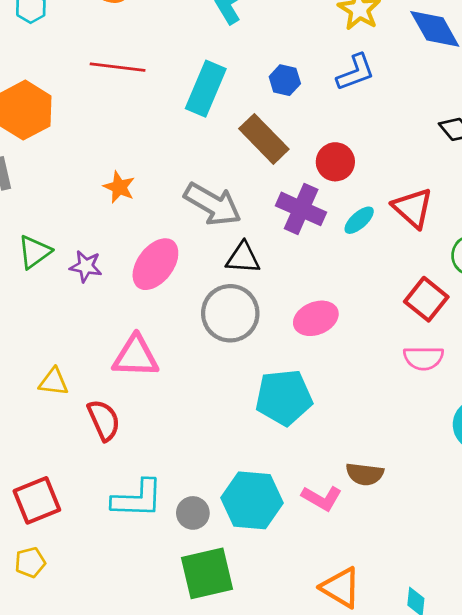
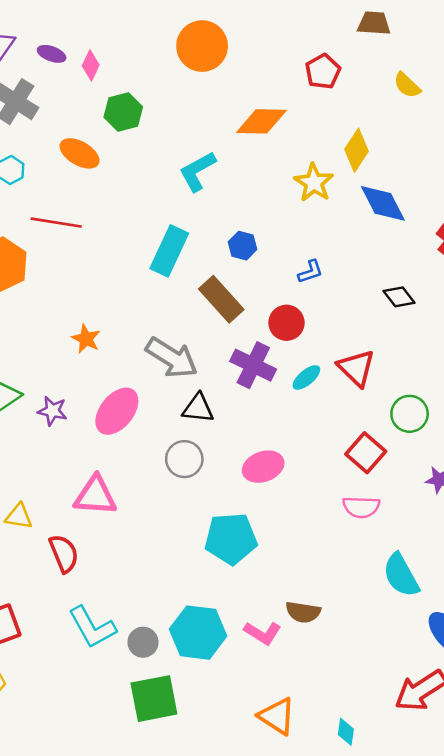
red line: (118, 67) -> (56, 223), moved
blue L-shape: (356, 72) -> (310, 272), moved, size x0.7
gray circle: (230, 313) -> (184, 459), size x0.7
cyan L-shape: (137, 499) -> (92, 627), turned 57

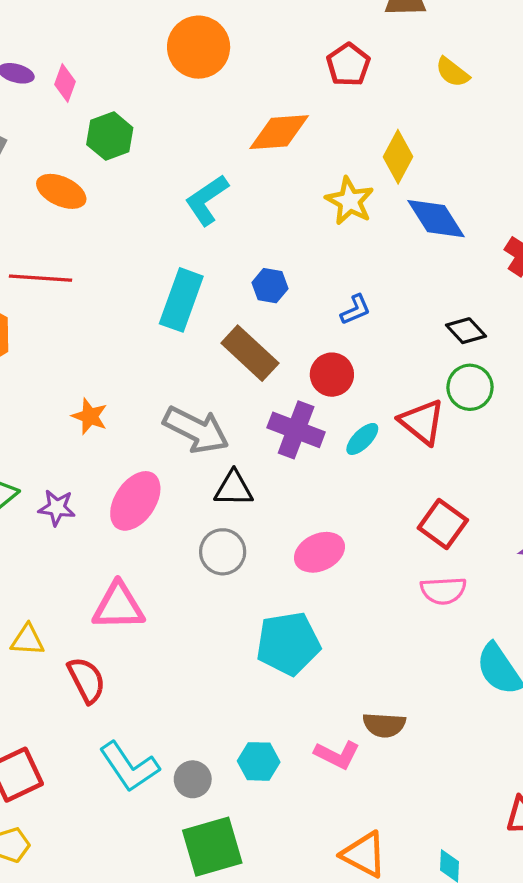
green circle: (410, 414) -> (470, 387), moved
cyan hexagon: (198, 633) -> (259, 761), size x0.6

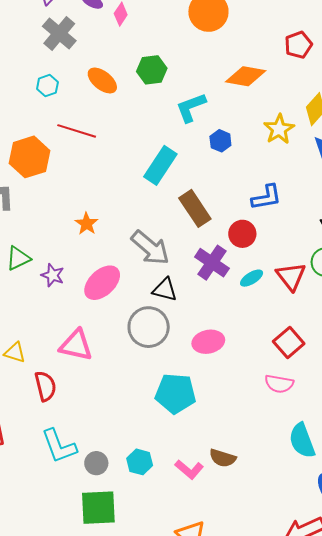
green hexagon: (110, 136) -> (152, 70), moved
blue hexagon: (270, 286) -> (220, 141), moved
blue L-shape: (355, 310) -> (266, 197), size x1.5
gray circle: (223, 552) -> (149, 327), size x1.4

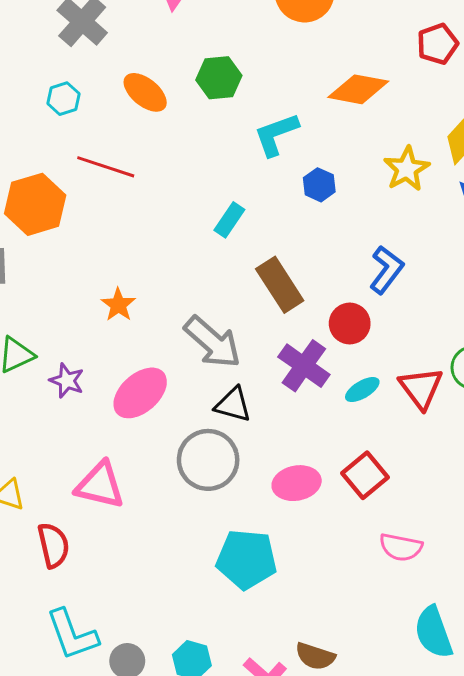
cyan rectangle: (160, 165) -> (229, 220), size x0.6
blue L-shape: (266, 197) -> (386, 270), turned -44
red square: (289, 343) -> (365, 475), moved

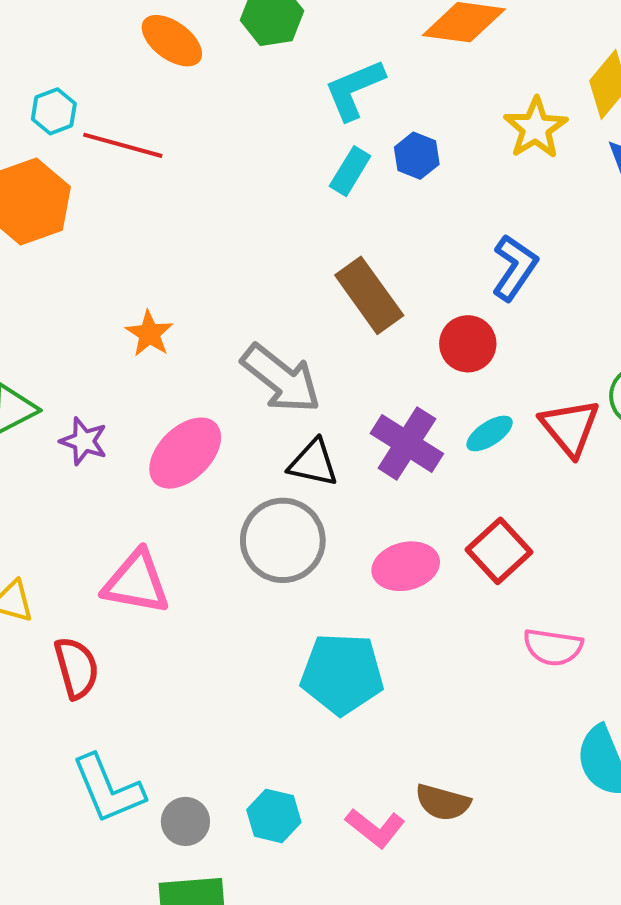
cyan hexagon: (63, 99) -> (54, 111), moved
cyan rectangle: (229, 220) -> (350, 171), moved
purple cross: (304, 366) -> (407, 444), moved

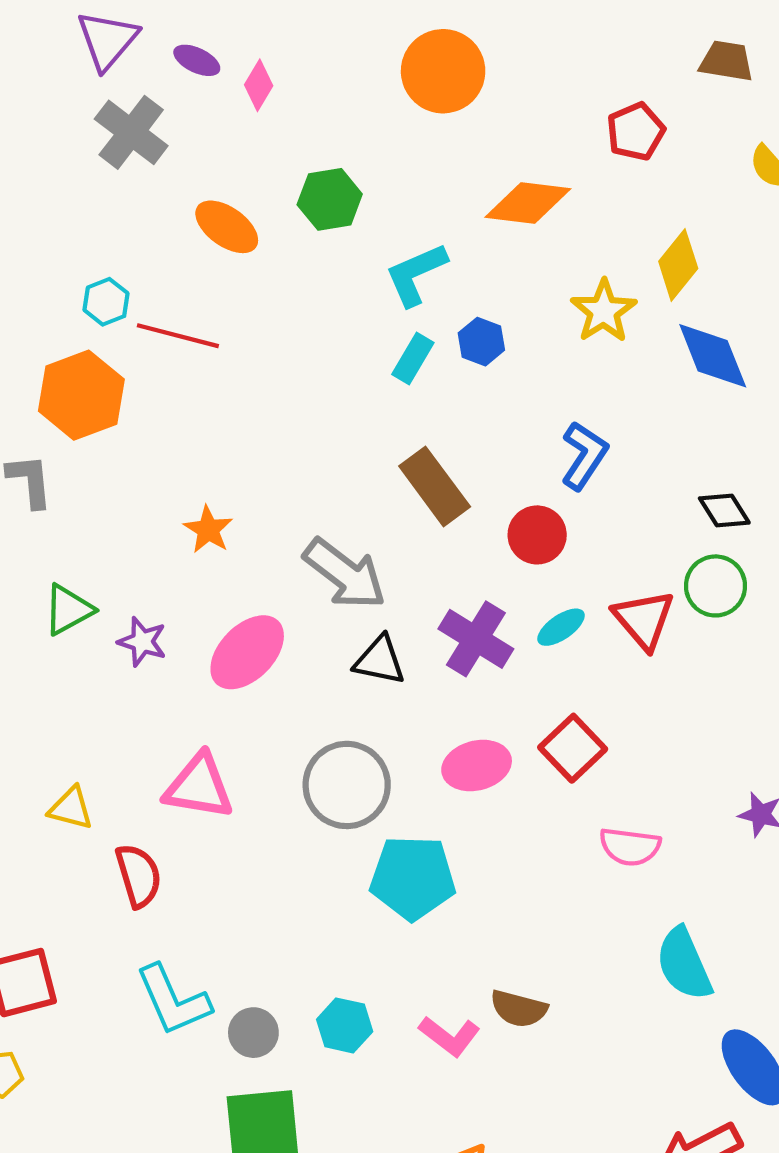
gray circle: (283, 540) -> (347, 785), moved

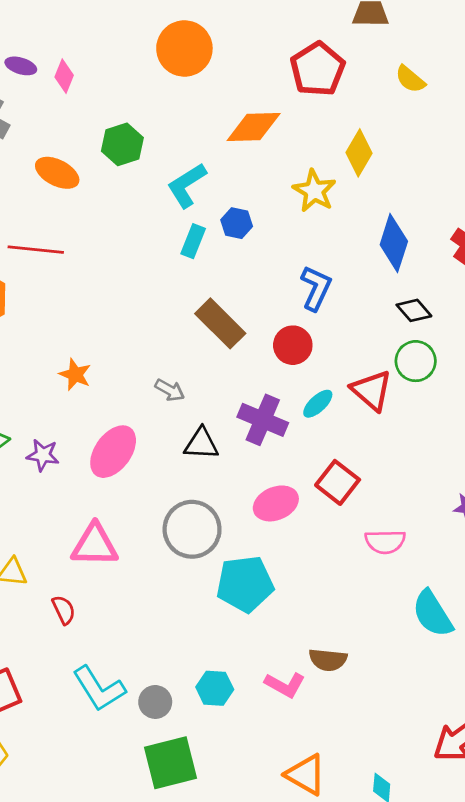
red pentagon: (636, 132) -> (318, 69), size x1.4
blue diamond: (713, 356) -> (394, 243), moved, turned 48
gray arrow: (345, 574) -> (170, 390), size x0.5
red semicircle: (138, 876) -> (64, 610), size x0.7

